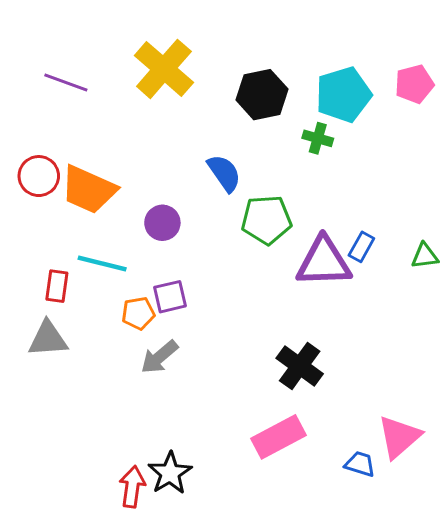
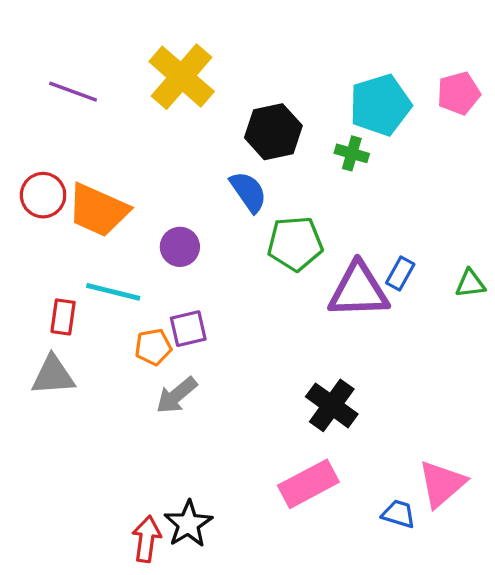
black hexagon: (262, 95) -> (273, 132), moved

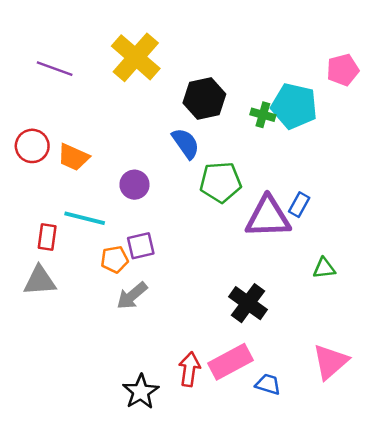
cyan pentagon: (380, 105) -> (294, 106), moved, turned 30
orange trapezoid: (98, 210) -> (73, 157), size x0.7
green triangle: (470, 284) -> (324, 268), moved
blue trapezoid: (399, 514) -> (268, 384), moved
red arrow: (147, 539) -> (189, 369), moved

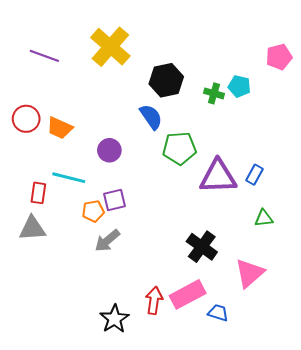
cyan pentagon: (294, 106) -> (239, 86), size x0.6
blue rectangle: (299, 205) -> (255, 175), moved
pink triangle: (330, 362) -> (249, 273), moved

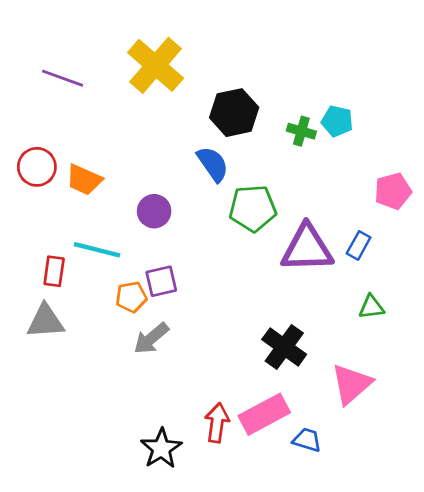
pink pentagon: (279, 57) -> (393, 191), moved

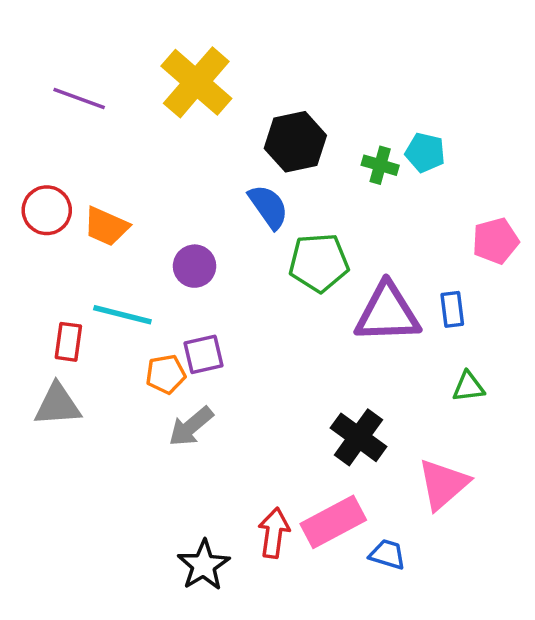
blue rectangle: (359, 245) -> (452, 309), turned -36

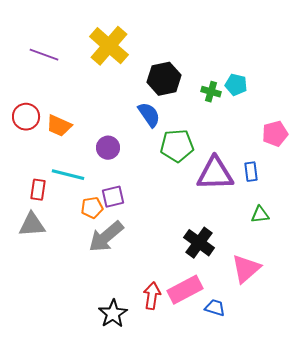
gray arrow: (191, 426) -> (106, 237), size x1.4

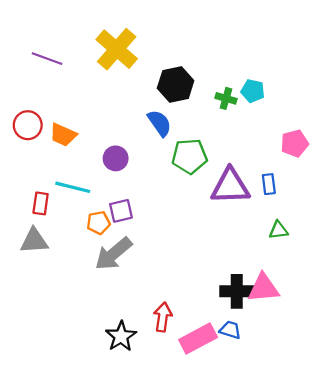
black cross: (199, 243) -> (237, 291), moved, turned -36
pink triangle: (246, 269) -> (263, 288), turned 36
pink rectangle: (185, 290) -> (198, 338), moved

